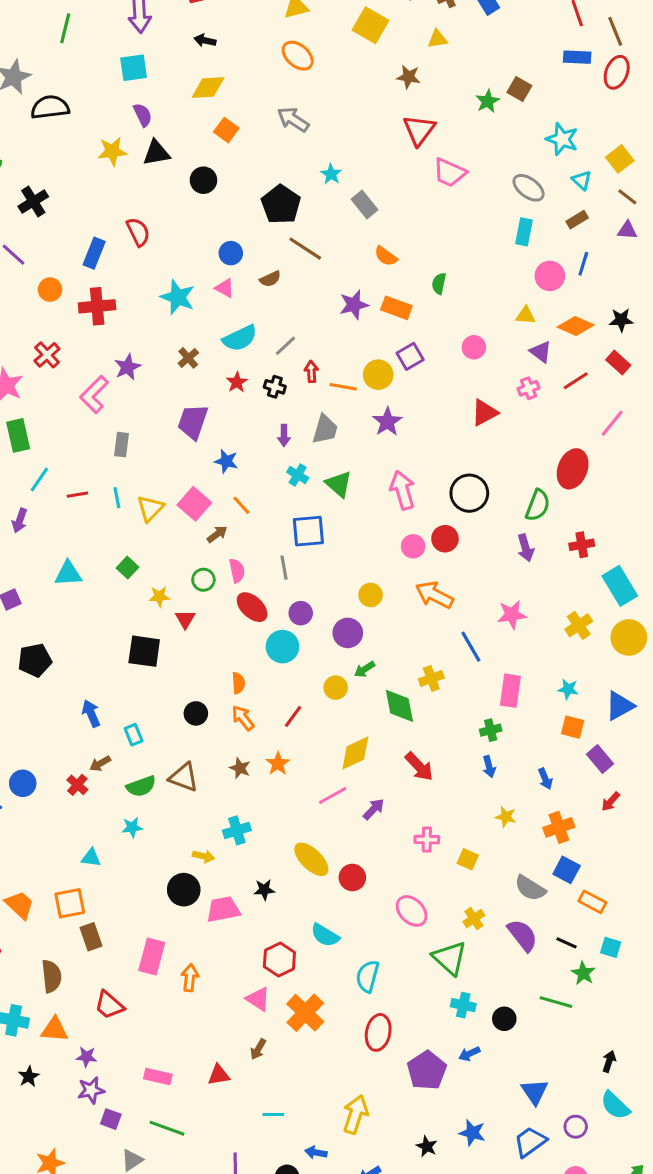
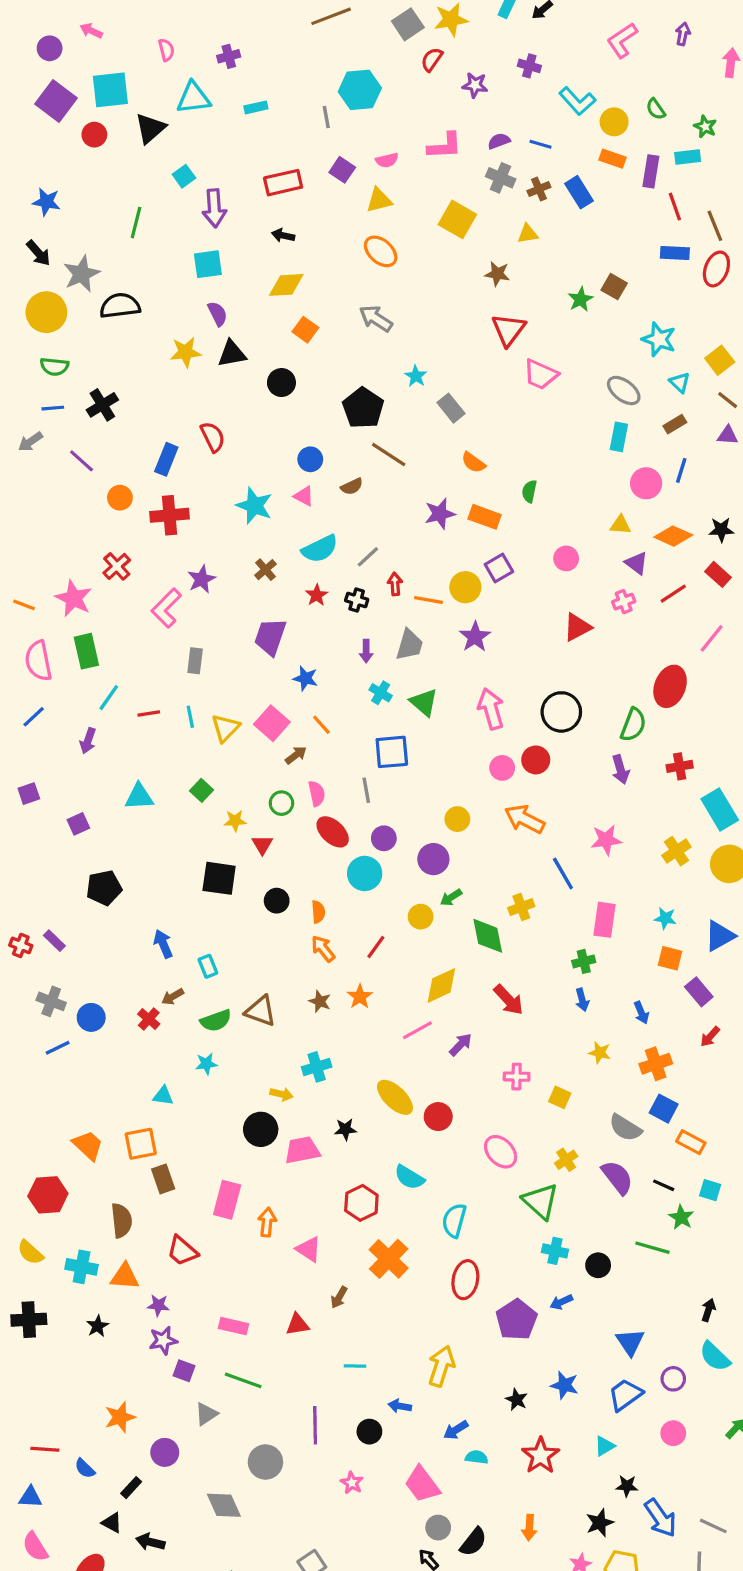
black circle: (196, 713) -> (277, 901), moved
pink triangle: (258, 999) -> (309, 1249), moved

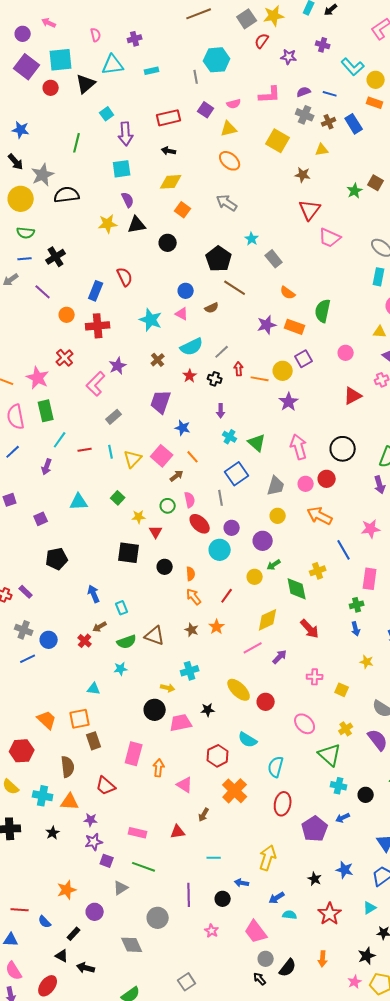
green semicircle: (529, 491) -> (323, 311), size x1.6
gray trapezoid: (409, 645) -> (276, 486), moved
gray rectangle: (195, 661) -> (114, 417), turned 42
blue square: (392, 752) -> (237, 474), turned -30

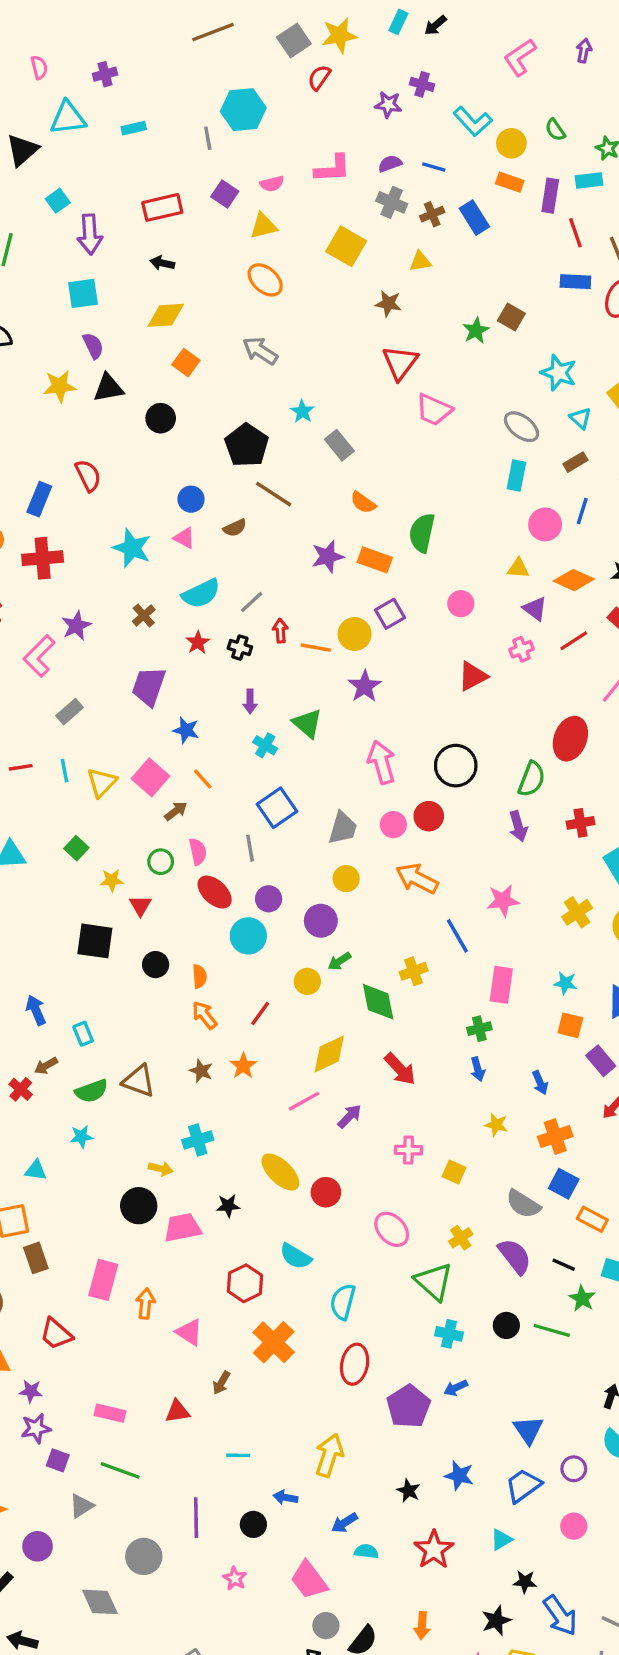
purple star: (289, 57) -> (388, 105), moved
green triangle: (257, 443) -> (307, 723), moved
black circle: (366, 795) -> (506, 1325), moved

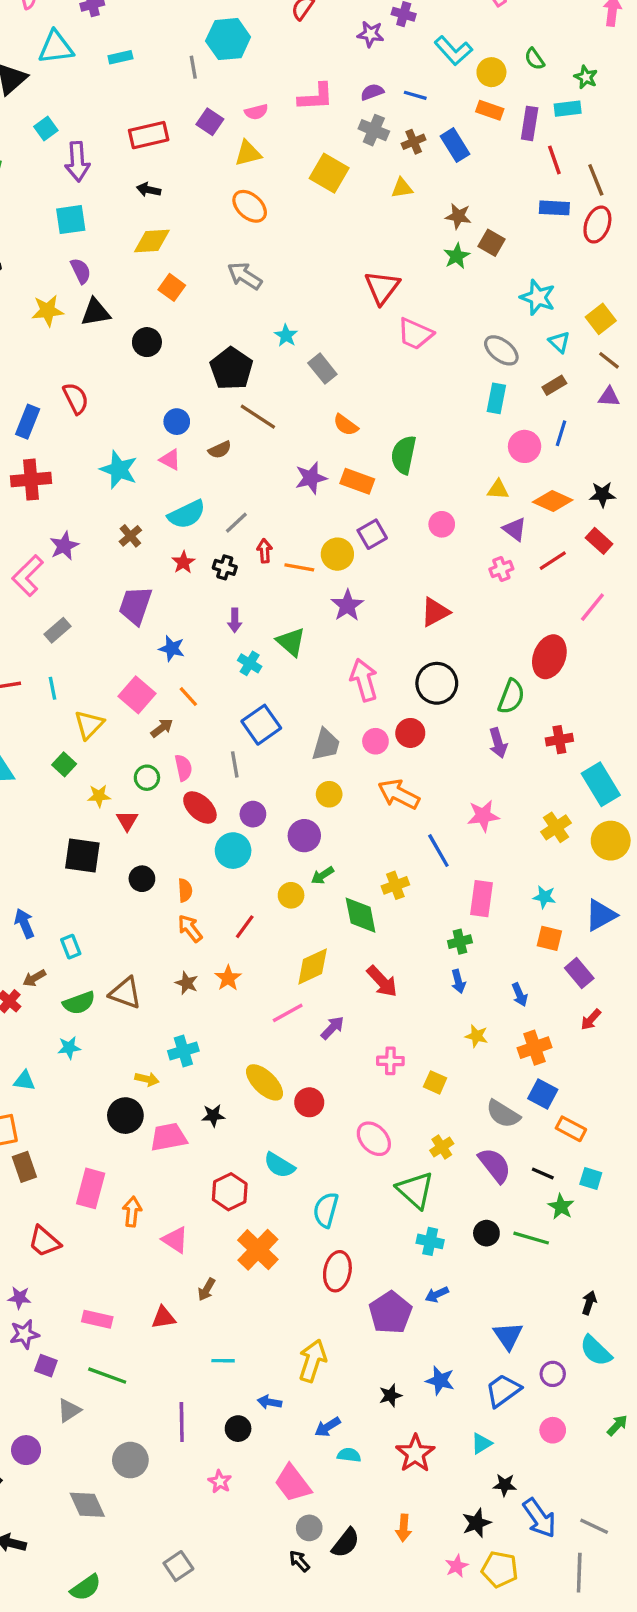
brown star: (388, 304) -> (458, 216), moved
red triangle: (473, 676) -> (435, 612), moved
yellow triangle: (102, 782) -> (89, 725), moved
black star: (409, 1491) -> (390, 1395), turned 30

